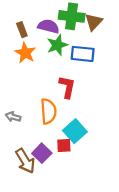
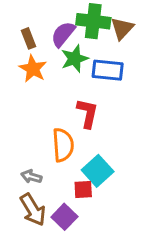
purple semicircle: (48, 26) -> (63, 34), turned -65
gray arrow: (13, 117) -> (31, 177), moved
purple square: (42, 153) -> (64, 217), moved

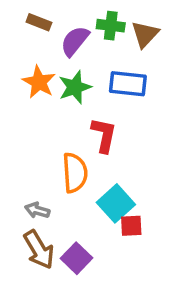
green cross: (93, 21) -> (111, 26), size x0.7
brown rectangle: (29, 38) -> (39, 22), moved, turned -48
green star: (75, 59) -> (75, 87), moved
red square: (83, 190) -> (131, 226), moved

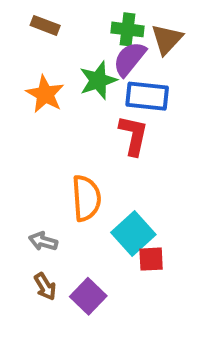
purple semicircle: (75, 41) -> (129, 59), moved
green star: (75, 87) -> (98, 80), moved
red L-shape: (104, 135) -> (133, 135), moved
brown arrow: (39, 250) -> (45, 287), size x0.6

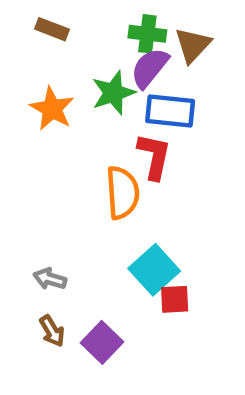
orange semicircle: (86, 198) -> (122, 193), moved

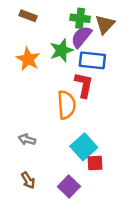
gray arrow: (50, 279) -> (27, 139), moved
purple square: (102, 342) -> (69, 186), moved

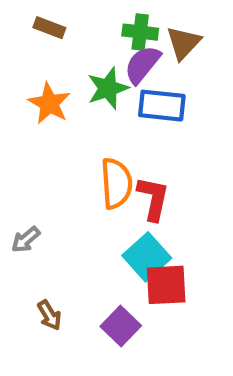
red L-shape: (84, 85) -> (153, 198), moved
gray arrow: (27, 139) -> (26, 240), moved, turned -56
red square: (95, 163) -> (166, 285), size x1.5

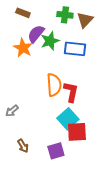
purple semicircle: (142, 64) -> (36, 34), moved
purple square: (121, 326) -> (56, 151), turned 30

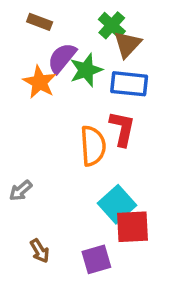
green cross: (65, 15) -> (112, 25), turned 35
brown triangle: (85, 20) -> (127, 44), moved
red L-shape: (71, 92) -> (122, 129), moved

